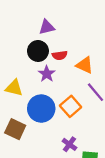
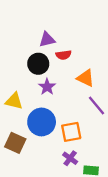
red semicircle: (60, 55) -> (64, 55), moved
orange square: (71, 106) -> (71, 132), moved, turned 30

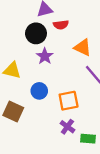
blue circle: (42, 122) -> (39, 91), size x0.6

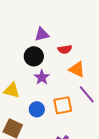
red semicircle: (61, 25) -> (65, 49), moved
orange square: (69, 101) -> (63, 105), moved

